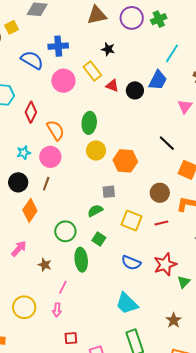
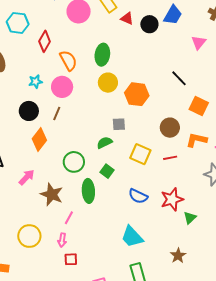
brown star: (45, 265) -> (52, 194), size x1.6
red square: (71, 338) -> (71, 259), moved

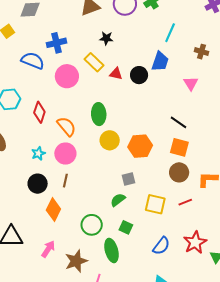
orange square: (199, 106) -> (179, 147), moved
brown star: (52, 194) -> (76, 261), turned -30
blue semicircle: (138, 196) -> (161, 246), turned -66

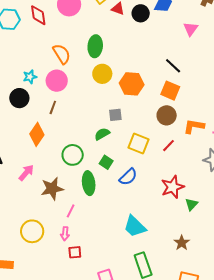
red diamond: (39, 112) -> (38, 15), moved, turned -35
black circle: (38, 184) -> (19, 98), moved
red line: (185, 202) -> (168, 146), turned -32
blue semicircle: (161, 246) -> (128, 177), moved

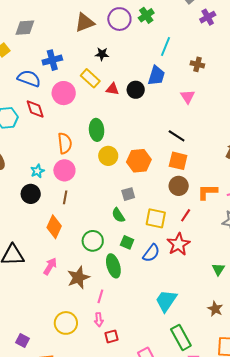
orange semicircle: (62, 54) -> (65, 143), turned 35
green semicircle: (102, 134) -> (118, 215), turned -84
red star: (173, 187) -> (179, 244), moved
cyan trapezoid: (135, 226) -> (166, 301), turned 90

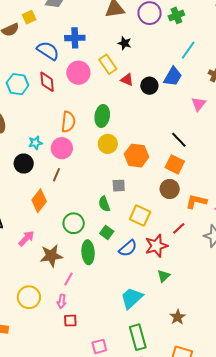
red line: (186, 215) -> (179, 228), moved
green triangle: (218, 269) -> (164, 276), moved

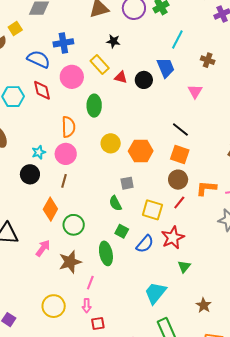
blue trapezoid: (173, 76) -> (166, 68), turned -45
green ellipse: (102, 116) -> (94, 106), moved
green circle: (74, 223) -> (74, 225), moved
red line: (179, 228) -> (179, 203), moved

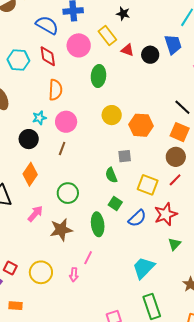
orange semicircle: (68, 127) -> (55, 90), moved
orange diamond: (50, 209) -> (30, 174), moved
pink line: (90, 283) -> (88, 258), moved
red square: (98, 324) -> (10, 268), moved, turned 32

